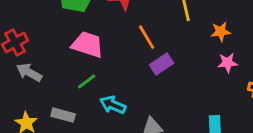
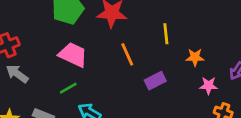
pink star: (228, 63) -> (208, 86), moved
purple rectangle: (162, 64) -> (155, 81), moved

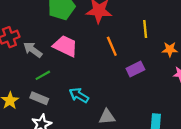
gray arrow: (17, 74) -> (33, 50), moved
green line: (68, 88) -> (43, 75), moved

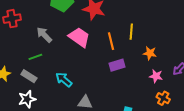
pink trapezoid: (65, 46) -> (79, 37), moved
orange line: (112, 46) -> (111, 41), moved
gray arrow: (33, 50) -> (44, 35), moved

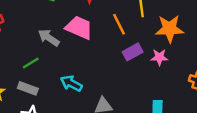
gray arrow: (44, 35) -> (49, 38), moved
orange star: (150, 53) -> (170, 29), size x1.6
pink star: (156, 76) -> (159, 57), moved

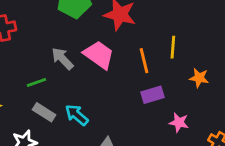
orange star: (170, 29) -> (199, 78), size x0.6
pink star: (159, 57) -> (179, 122), moved
gray rectangle: (28, 88) -> (44, 112), moved

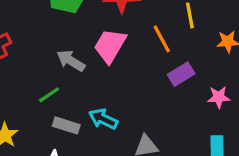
pink trapezoid: (99, 55) -> (110, 46), turned -80

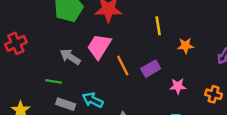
orange line: (162, 39) -> (123, 66), moved
green line: (49, 95) -> (54, 81), turned 42

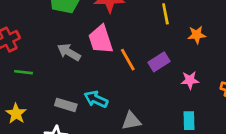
pink trapezoid: (99, 46) -> (101, 39), turned -48
green line: (54, 81) -> (23, 72), moved

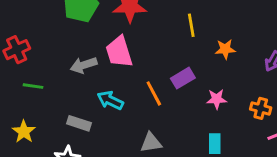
gray arrow: (69, 52) -> (84, 65), turned -50
orange line: (128, 60) -> (154, 93), moved
cyan arrow: (96, 99) -> (110, 100), moved

